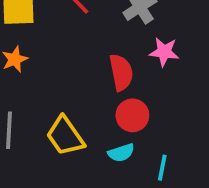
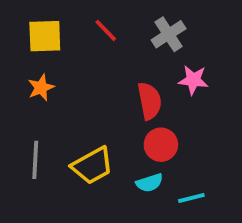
yellow trapezoid: (65, 136) -> (92, 166), turned -84
cyan line: (162, 168) -> (191, 198), turned 65

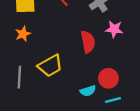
red circle: (161, 145) -> (108, 78), moved
yellow trapezoid: (92, 166) -> (50, 66), moved

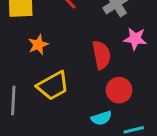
orange star: (23, 34) -> (38, 45), moved
red circle: (108, 78) -> (119, 90), moved

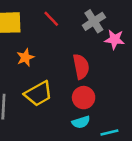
pink star: (135, 39) -> (115, 39), moved
red circle: (119, 90) -> (84, 98), moved

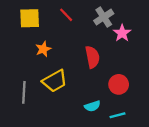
pink star: (115, 39) -> (122, 33), turned 30
red circle: (84, 98) -> (119, 84), moved

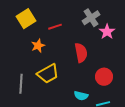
red line: (66, 15) -> (55, 27), moved, turned -64
yellow square: (30, 18) -> (26, 19), turned -30
cyan semicircle: (92, 106) -> (81, 96), turned 32

